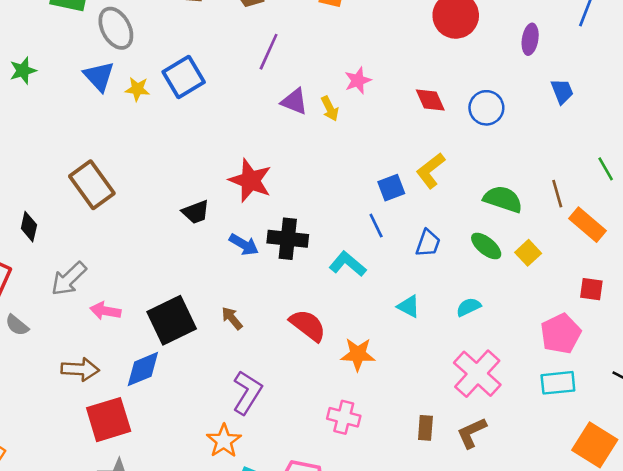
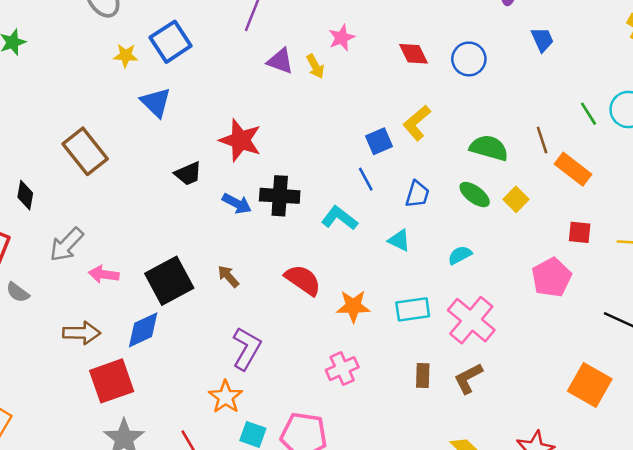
blue triangle: (99, 76) -> (156, 102), moved
cyan triangle: (409, 306) -> (399, 240), moved
cyan rectangle: (558, 383) -> (413, 309), moved
pink cross: (344, 417) -> (342, 369), turned -36

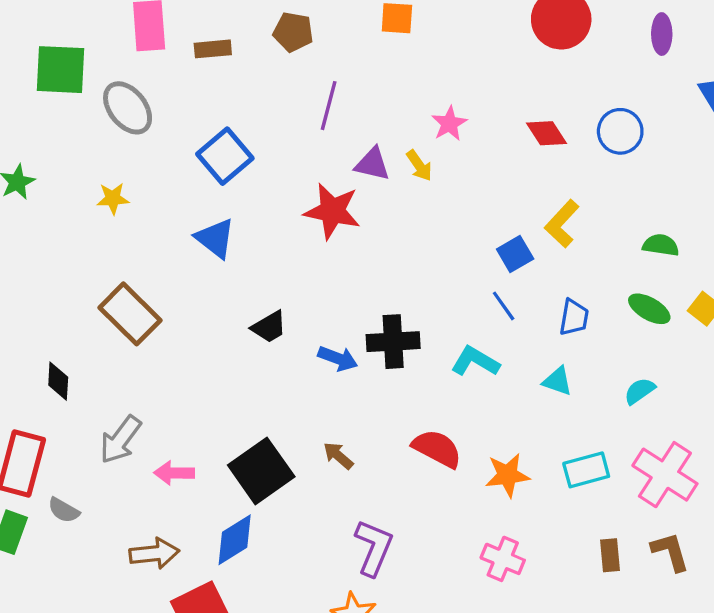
yellow star: (126, 56) -> (113, 198), moved
red star: (240, 140) -> (332, 211), moved
green semicircle: (489, 148) -> (661, 245), size x0.7
pink cross: (342, 369) -> (503, 559), turned -36
brown L-shape: (468, 378) -> (670, 552), turned 108

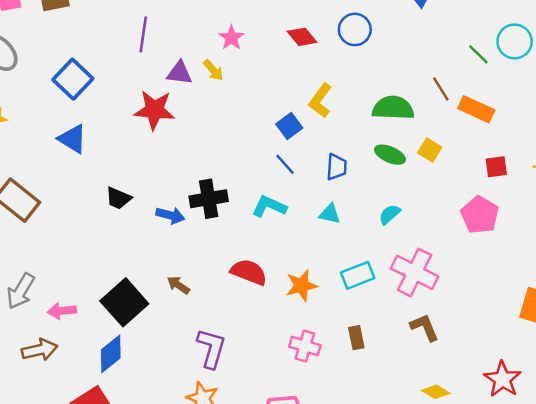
green semicircle: (661, 245) -> (393, 108), size x1.6
black trapezoid: (269, 327) -> (118, 198), turned 60
brown arrow: (154, 553) -> (40, 350), moved
brown rectangle: (610, 555) -> (356, 338), moved

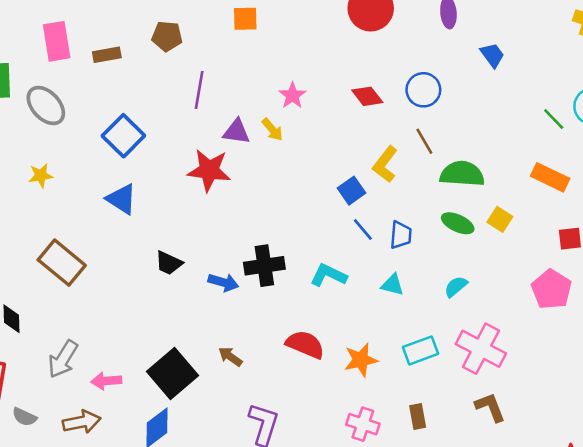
brown line: (441, 89) -> (424, 141), moved
blue line: (285, 164) -> (363, 229), moved

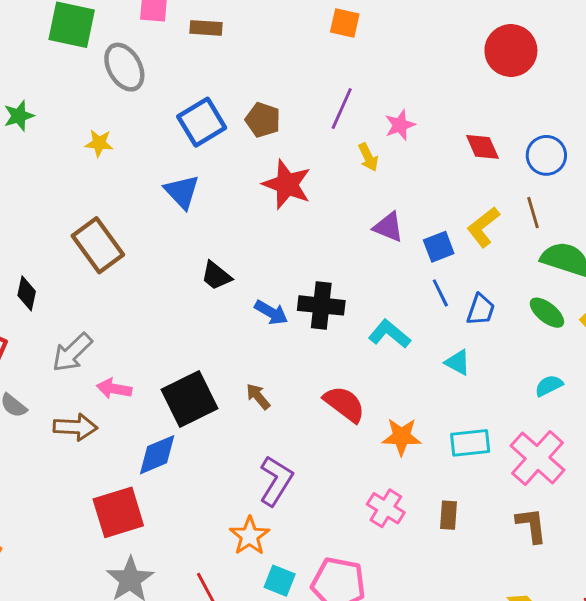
orange square: (245, 19) -> (345, 23), moved
brown pentagon: (167, 36) -> (263, 120), moved
purple line: (199, 90) -> (342, 109), moved
purple triangle: (236, 132) -> (388, 227), moved
cyan semicircle: (456, 287) -> (549, 386), moved

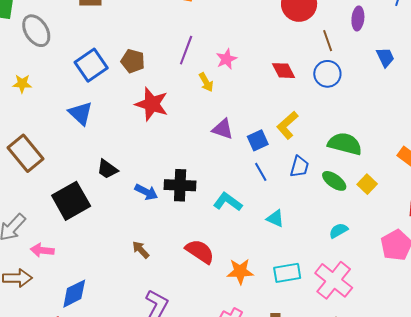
brown line: (533, 213) -> (328, 41), moved
blue trapezoid: (481, 310) -> (299, 167), moved
black square: (189, 399) -> (71, 201), moved

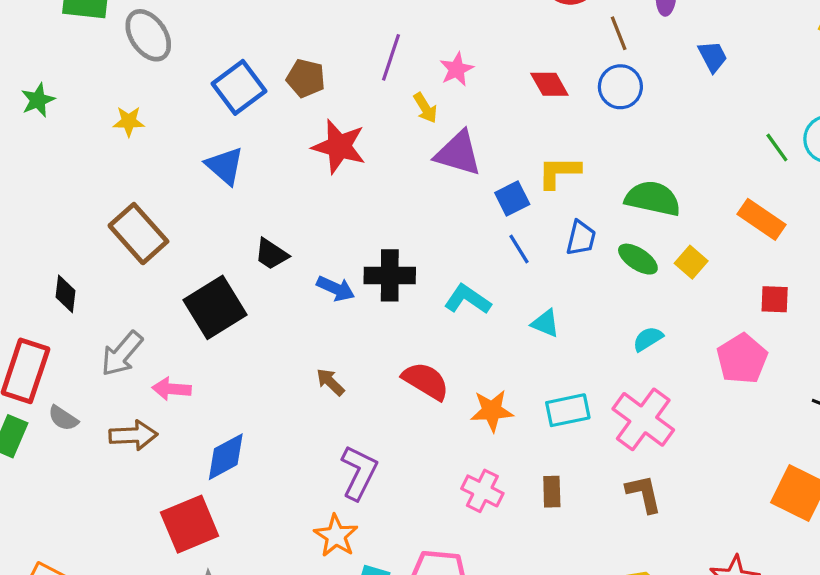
yellow L-shape: (287, 125) -> (559, 172), turned 44
purple triangle: (223, 129) -> (458, 153), moved, size x1.4

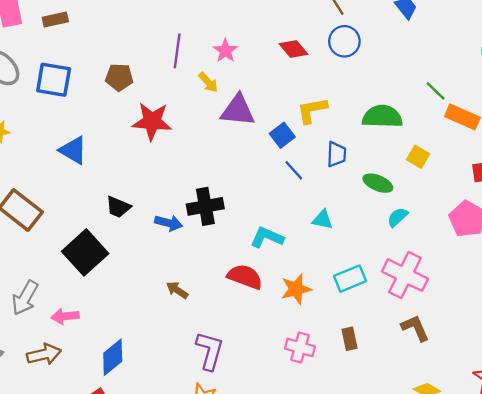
blue square: (239, 87) -> (54, 80), moved, turned -33
green line: (777, 148) -> (436, 91), moved
green ellipse: (638, 259) -> (378, 183), moved
cyan L-shape: (468, 299) -> (267, 237), moved

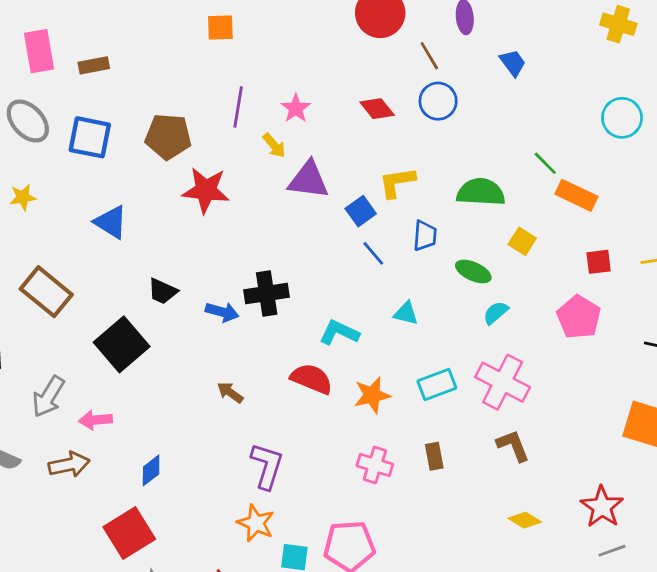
brown pentagon: (119, 77) -> (168, 136), size x1.4
blue diamond: (113, 357) -> (151, 470), size x0.7

